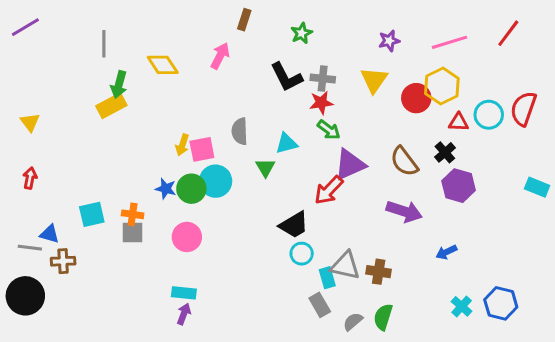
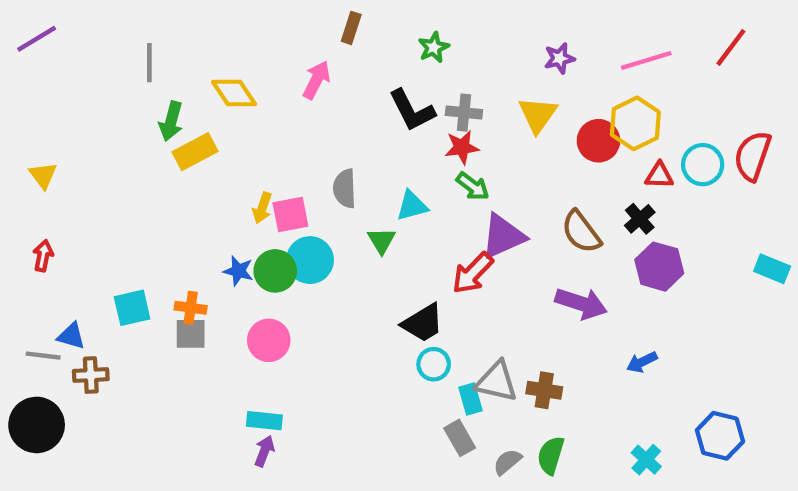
yellow rectangle: (111, 106) -> (195, 152), moved
cyan cross: (462, 306) -> (646, 460), moved

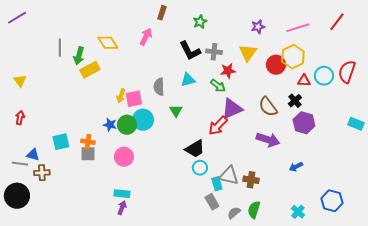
gray line: (149, 63) -> (60, 48), moved
red star: (462, 147) -> (228, 71), moved
cyan triangle: (412, 206) -> (188, 80), moved

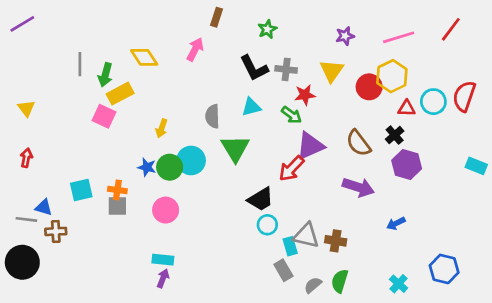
pink square: (134, 99) -> (104, 116), moved, turned 36
green triangle: (176, 111) -> (235, 148), size x1.6

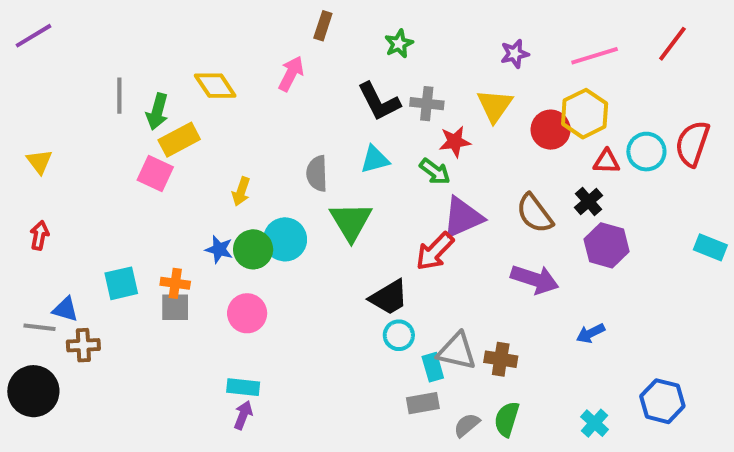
gray rectangle: (283, 270) -> (423, 403), turned -70

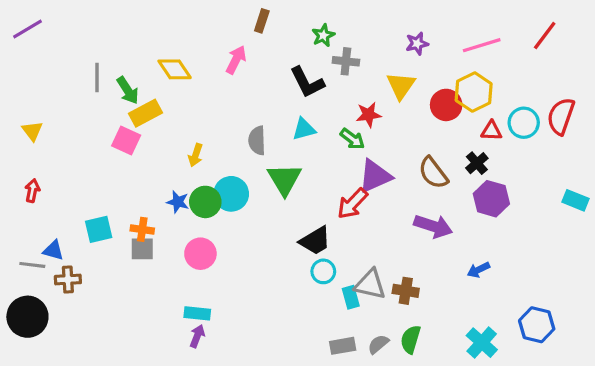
gray cross: (427, 104) -> (346, 61), moved
green arrow: (157, 112) -> (128, 90), turned -48
gray rectangle: (423, 403) -> (343, 346), moved
cyan cross: (595, 423) -> (482, 343), size x1.4

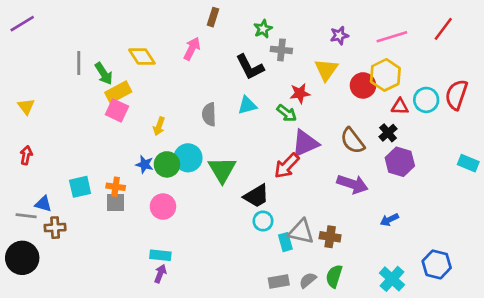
pink square: (126, 141) -> (117, 110), moved
green triangle: (284, 179) -> (222, 170), moved

